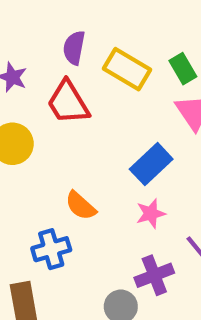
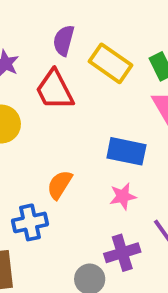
blue rectangle: (151, 164) -> (126, 151), turned 51
orange semicircle: (81, 206) -> (60, 185), turned 76

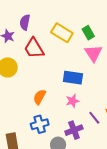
purple semicircle: (64, 40) -> (25, 22), moved
blue cross: (30, 222) -> (40, 124), moved

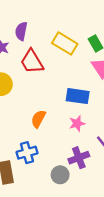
blue cross: (40, 124) -> (27, 153), moved

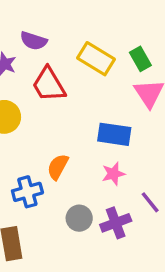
purple semicircle: (21, 31) -> (34, 41), turned -84
blue cross: (27, 153) -> (27, 192), moved
gray circle: (60, 175) -> (79, 218), moved

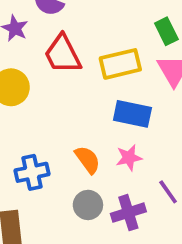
yellow rectangle: (96, 59) -> (120, 64), moved, turned -48
orange semicircle: (58, 167) -> (88, 160), moved, turned 112

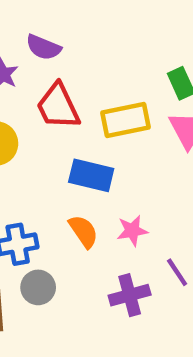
blue rectangle: (132, 114) -> (91, 175), moved
gray circle: (88, 205) -> (38, 287), moved

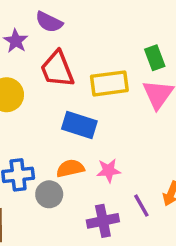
orange semicircle: (84, 231) -> (70, 168), turned -72
gray circle: (38, 287) -> (49, 194), moved

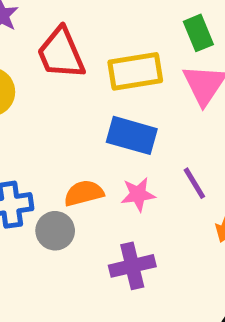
blue rectangle: (79, 125) -> (132, 135), moved
purple line: (141, 206) -> (194, 183), moved

